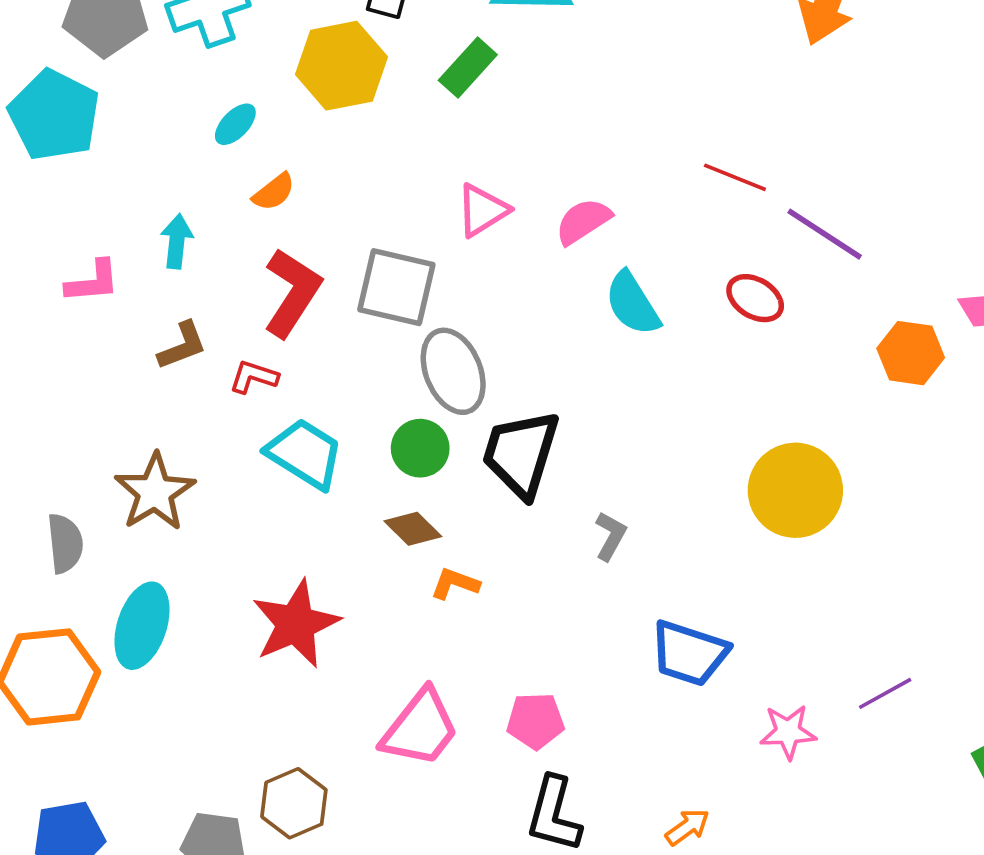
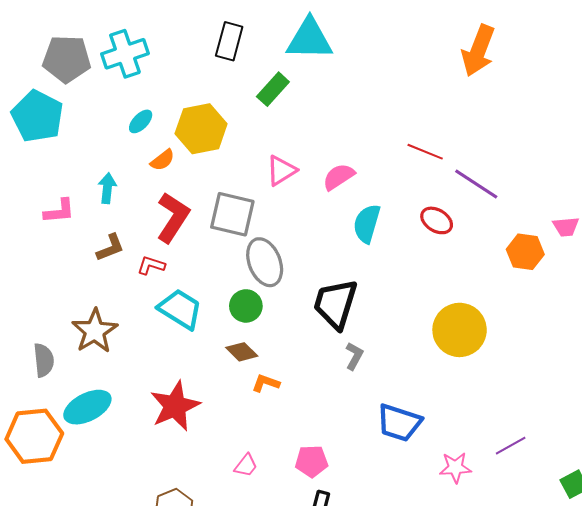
yellow hexagon: (341, 66) -> (201, 129), moved
cyan semicircle: (632, 304) -> (367, 224), turned 48
black trapezoid: (521, 454) -> (336, 304), moved
cyan ellipse: (142, 626) -> (87, 407), turned 45
pink trapezoid: (420, 728) -> (246, 465), size x0.5

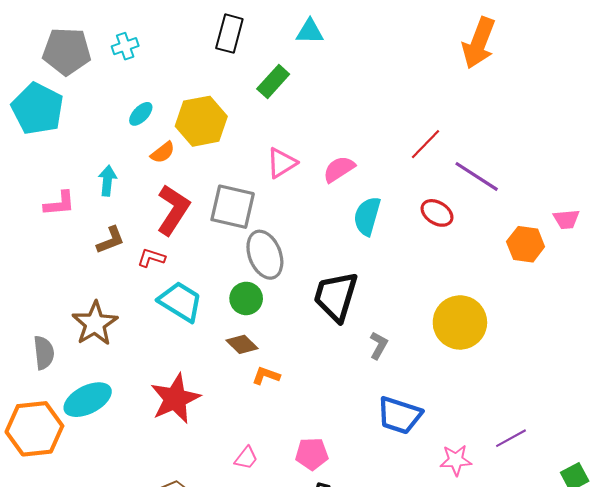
cyan triangle: (309, 39) -> (310, 31), size x0.6
cyan cross: (125, 54) -> (125, 46), size x0.6
red line: (425, 152) -> (426, 144), turned -68
gray L-shape: (354, 356) -> (379, 345), moved

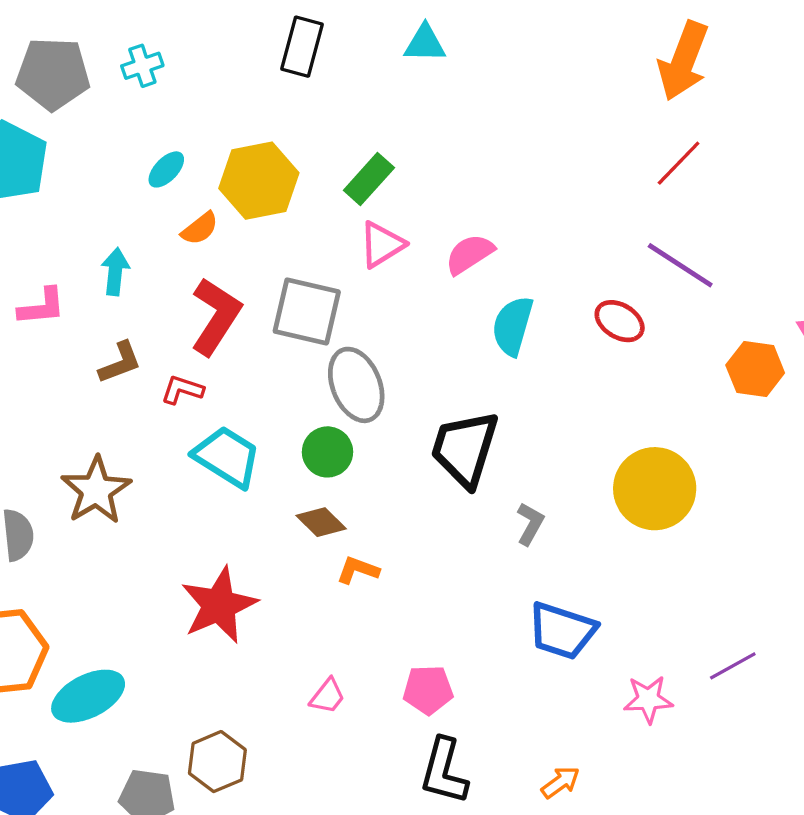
green rectangle: (273, 82) -> (369, 179), moved
red line: (426, 144) -> (679, 163), moved
cyan ellipse: (88, 400) -> (88, 696), moved

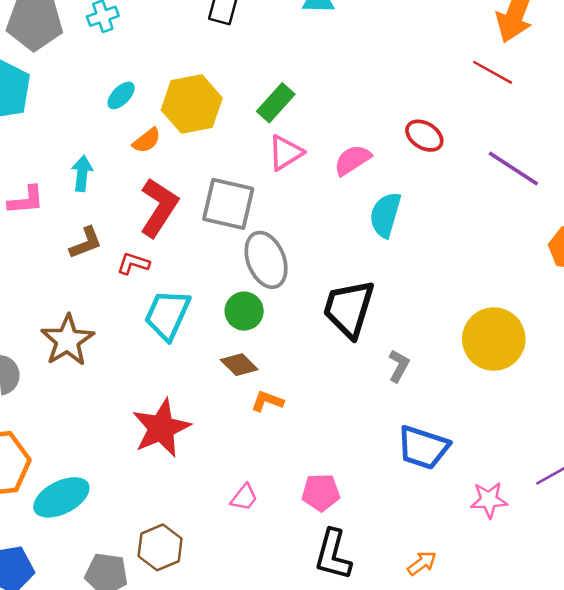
red line: (679, 163) -> (493, 72), moved, turned 75
red ellipse: (620, 321) -> (424, 136), moved
cyan trapezoid: (227, 457) -> (167, 315), turned -98

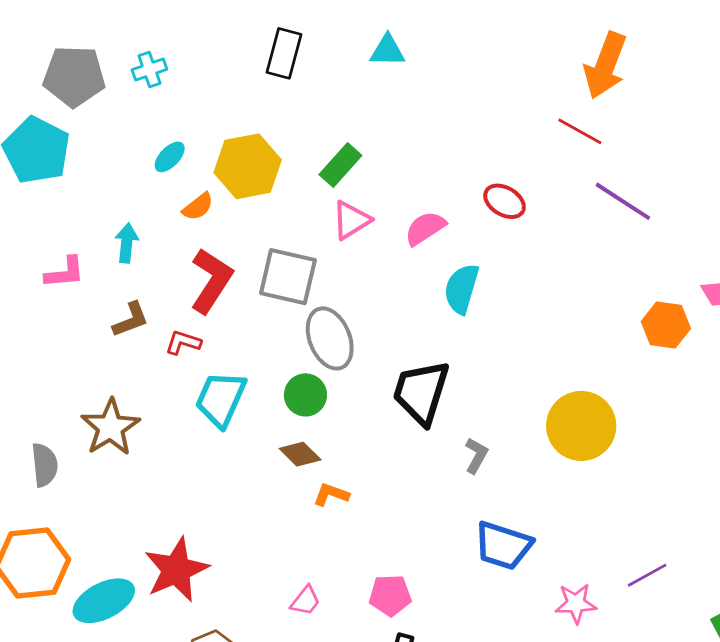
purple line: (513, 169) -> (623, 201), moved
red star: (161, 428) -> (176, 570), moved

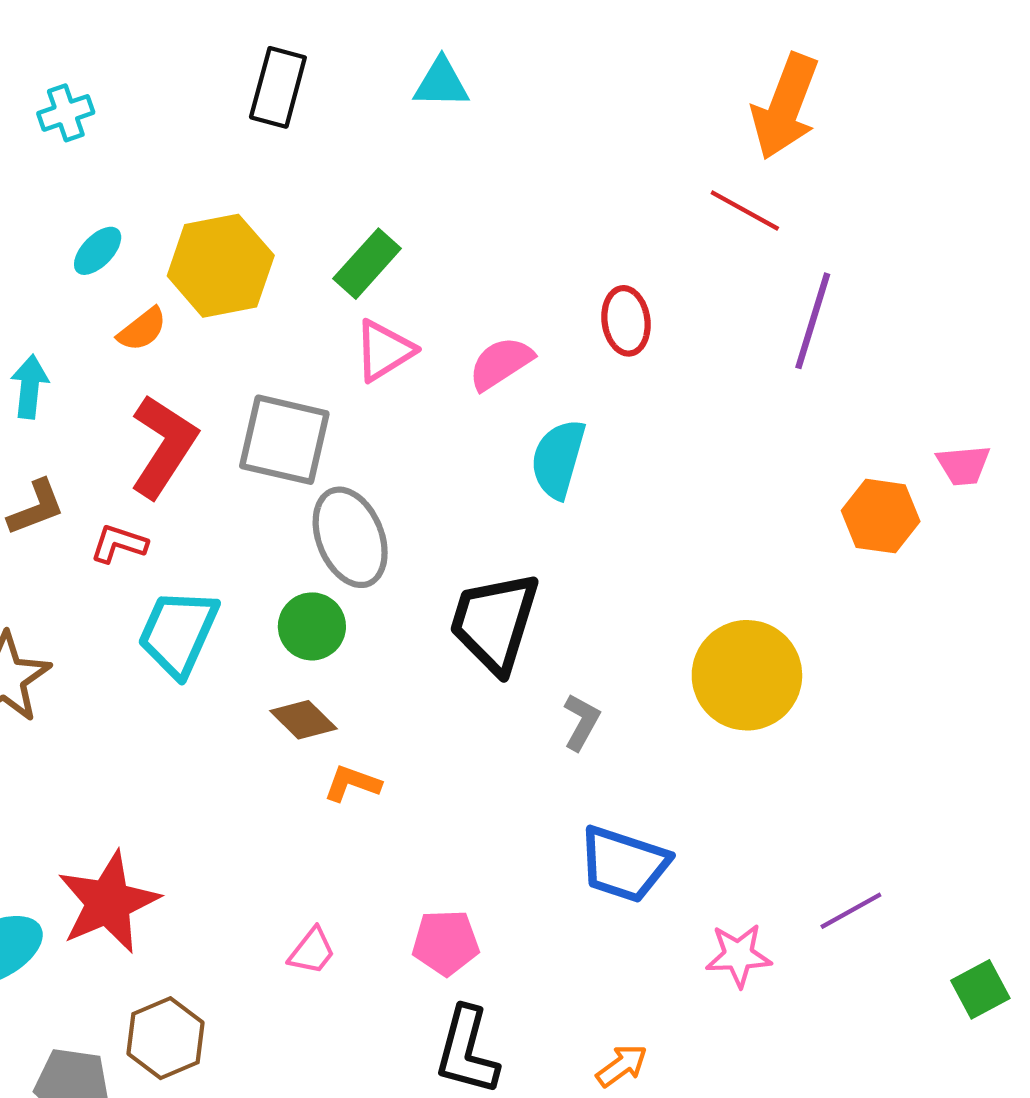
red ellipse: (505, 201) -> (626, 321), turned 51
purple line: (623, 201) -> (813, 321), turned 74

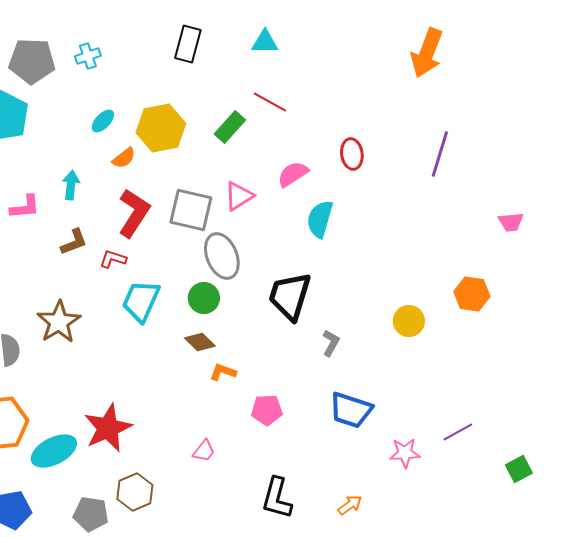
red line: (745, 211) -> (270, 102), moved
pink triangle: (384, 351) -> (239, 196), moved
orange hexagon: (881, 516) -> (472, 294), moved
yellow circle: (747, 675) -> (409, 321), size x0.6
pink pentagon: (446, 943) -> (267, 410), moved

